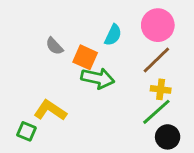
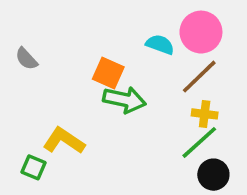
cyan semicircle: (113, 35) -> (160, 45), moved, turned -95
gray semicircle: (54, 46) -> (26, 59), moved

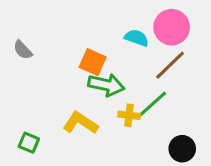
yellow cross: (205, 114) -> (129, 115), moved
yellow L-shape: (64, 141) -> (80, 123), moved
green line: (199, 142) -> (152, 105), moved

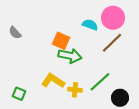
green line: (152, 105) -> (100, 82), moved
yellow cross: (129, 115) -> (75, 90), moved

